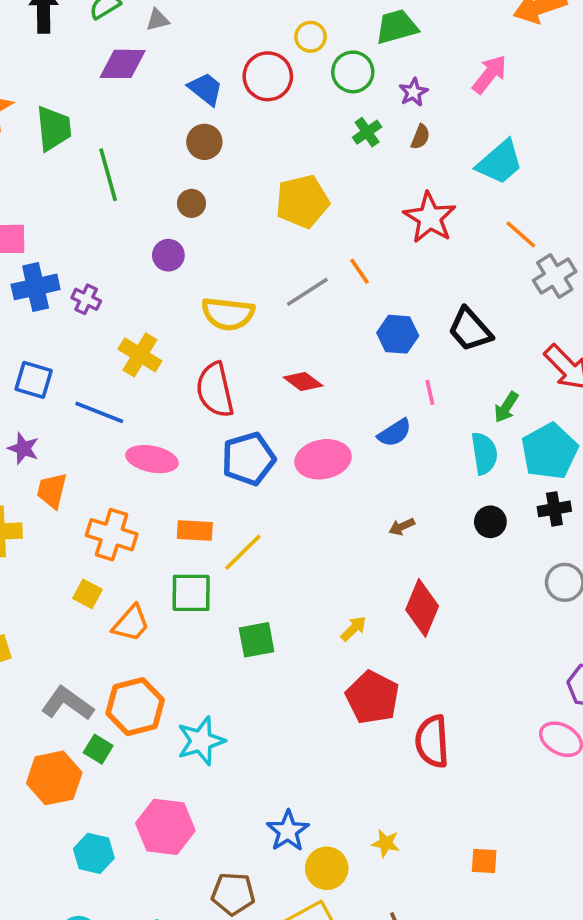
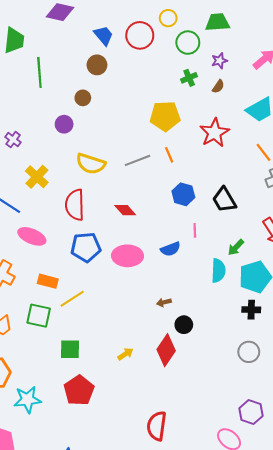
yellow pentagon: (302, 201) -> (165, 116), moved
black circle: (490, 522) -> (184, 325), moved
red pentagon: (372, 697) -> (79, 390), moved

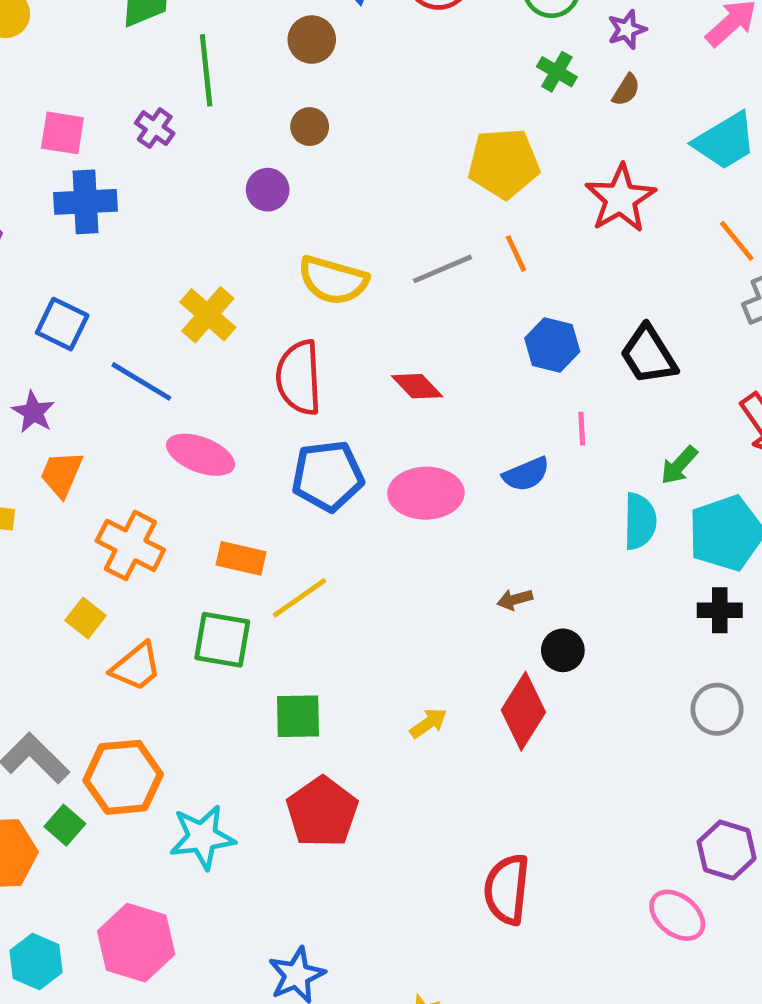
brown circle: (97, 65) -> (312, 40), moved
green cross: (189, 78) -> (557, 72), turned -35
purple cross: (13, 140) -> (155, 128), moved

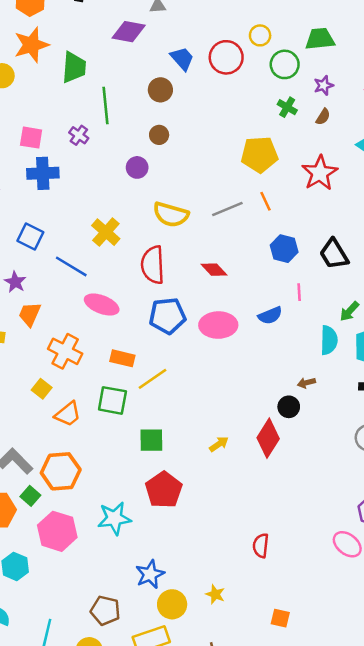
brown arrow: (515, 599) -> (306, 383), moved
cyan star: (202, 837) -> (114, 518), moved
red semicircle: (507, 889) -> (261, 546), moved, size x0.7
pink hexagon: (136, 943) -> (57, 531), moved

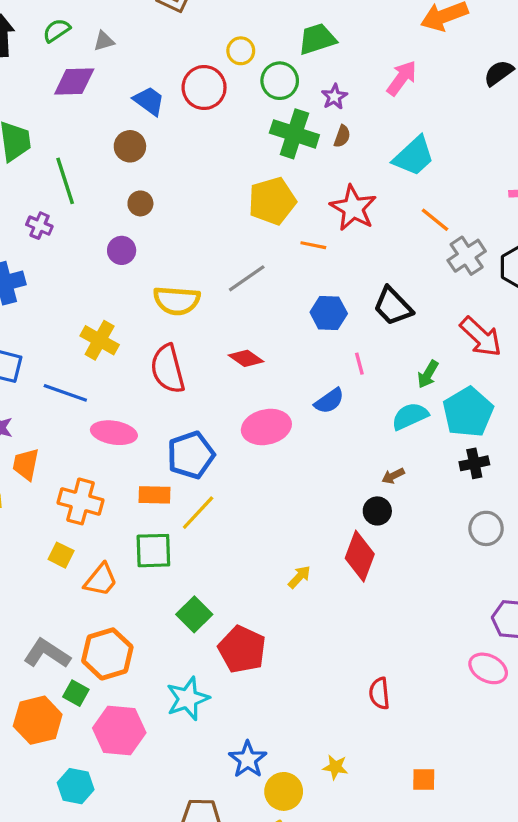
green cross: (287, 107) -> (294, 134), size x1.8
orange line: (266, 201) -> (313, 245), moved, turned -42
blue pentagon: (167, 316) -> (191, 455), moved
cyan semicircle: (329, 340) -> (410, 416), turned -104
green square: (151, 440) -> (194, 614), moved, turned -32

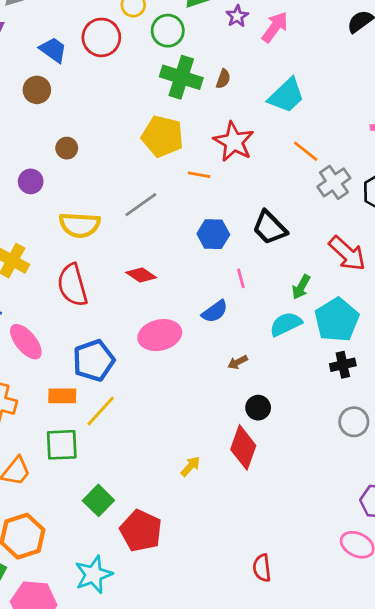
purple star: (334, 97) -> (237, 16), moved
yellow pentagon: (272, 201) -> (162, 136), turned 30
brown circle: (140, 203) -> (67, 148), moved
pink ellipse: (114, 433) -> (26, 342), turned 42
brown arrow: (393, 476) -> (238, 362), moved

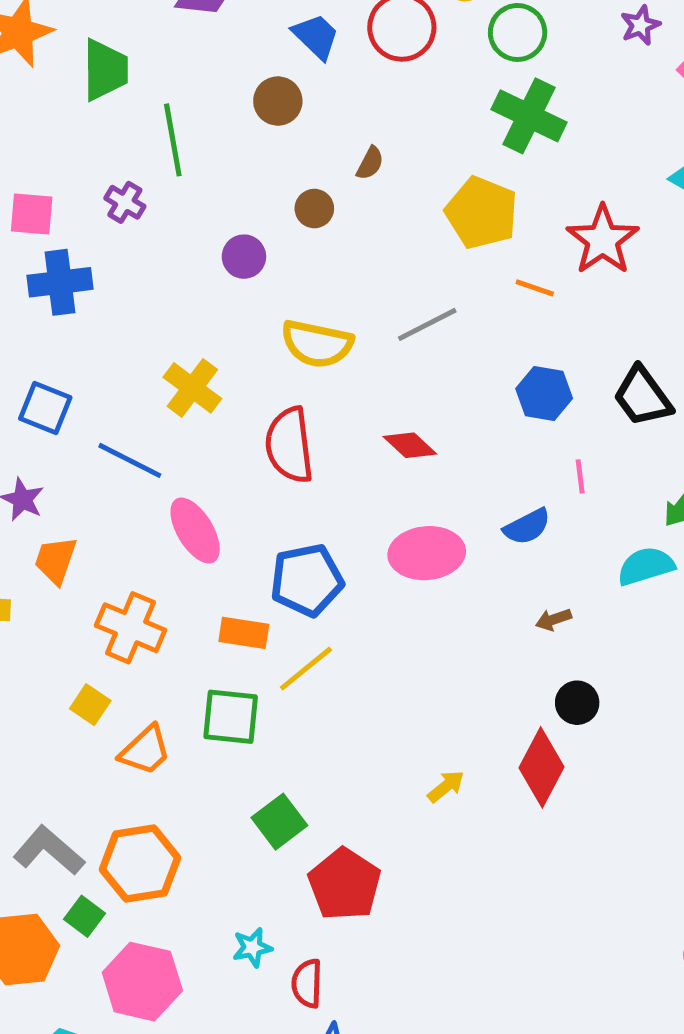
brown semicircle: (223, 79) -> (370, 163), moved
red semicircle: (262, 568) -> (307, 983), moved
cyan star: (94, 575) -> (252, 947), size x0.6

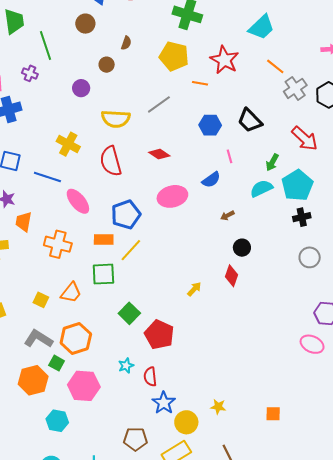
yellow square: (90, 705) -> (41, 300), moved
red diamond: (541, 767) -> (231, 276), size x0.7

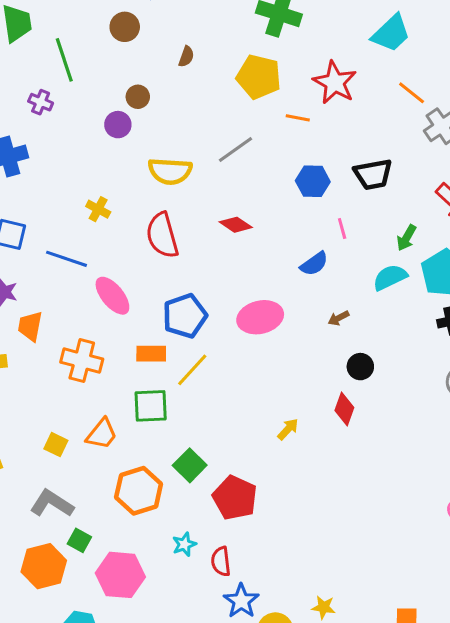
brown circle: (107, 65) -> (138, 97), moved
black trapezoid: (250, 120) -> (373, 174), turned -56
yellow cross: (68, 144) -> (98, 209), size x0.7
pink ellipse: (172, 196) -> (260, 317), moved
orange hexagon: (76, 339) -> (139, 491), moved

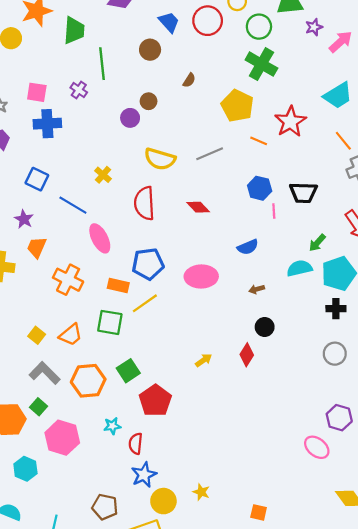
pink line: (342, 229) -> (274, 211), moved
gray L-shape: (52, 504) -> (45, 373), moved

